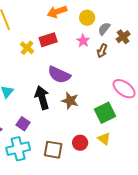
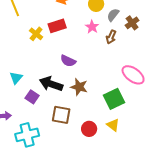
purple semicircle: (59, 75) -> (68, 61), size x0.7
black arrow: (42, 98) -> (51, 84), turned -55
purple square: (23, 124) -> (32, 97), moved
brown square: (53, 150) -> (61, 115), moved

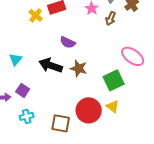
purple square: (32, 97) -> (23, 90), moved
brown square: (61, 115) -> (61, 123), moved
red circle: (89, 129) -> (89, 110), size x1.6
cyan cross: (27, 135) -> (27, 116), size x0.6

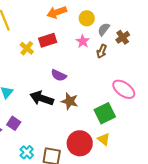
cyan cross: (27, 116) -> (27, 152), moved, turned -32

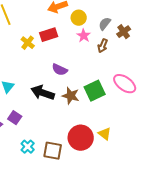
yellow circle: (87, 18) -> (79, 18), moved
green square: (105, 113) -> (95, 91), moved

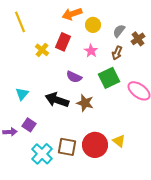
red rectangle: (49, 35) -> (63, 42), turned -48
pink star: (84, 36) -> (91, 51), moved
green square: (95, 91) -> (109, 78), moved
cyan cross: (28, 147) -> (42, 154), size x1.5
brown square: (53, 151) -> (67, 147), moved

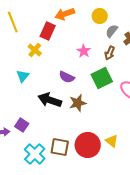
yellow circle: (93, 25) -> (100, 16), moved
red rectangle: (63, 42) -> (48, 31), moved
cyan triangle: (22, 94) -> (23, 76), moved
brown star: (85, 103) -> (78, 103), turned -30

